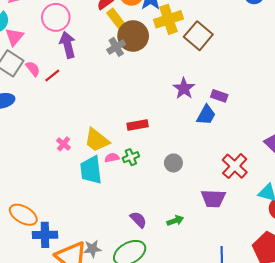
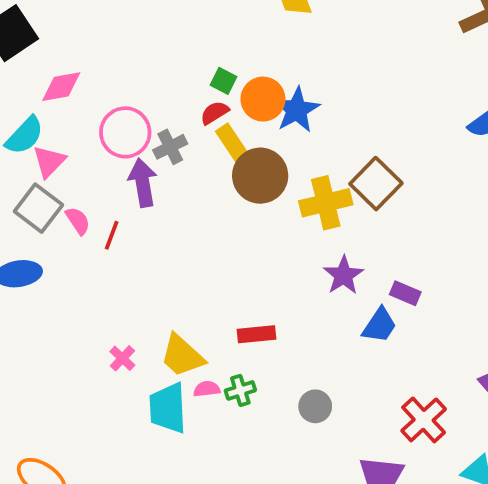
yellow cross: (168, 19) -> (326, 203), moved
gray cross: (116, 47) -> (170, 147), moved
red line: (52, 76) -> (112, 235), turned -35

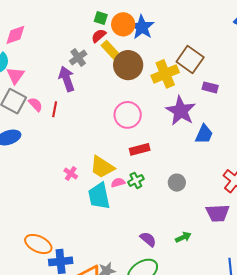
pink circle: (125, 132) -> (128, 115), moved
purple star: (343, 275) -> (181, 111), size x1.4
purple rectangle: (405, 293) -> (210, 87), moved

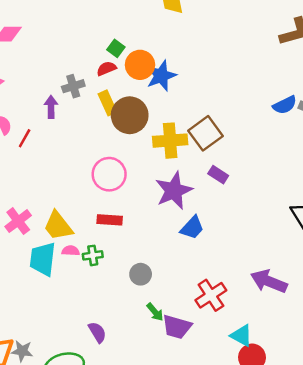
yellow rectangle: (110, 50) -> (107, 103), moved
purple arrow: (67, 79) -> (51, 107), size x0.7
pink cross: (71, 173) -> (18, 221), size x1.5
green arrow: (183, 237) -> (155, 312), moved, turned 56
purple semicircle: (148, 239) -> (97, 332), moved

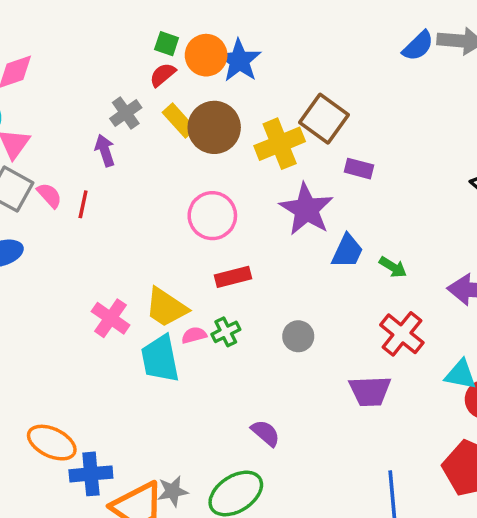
green arrow: (155, 312) -> (393, 267), moved

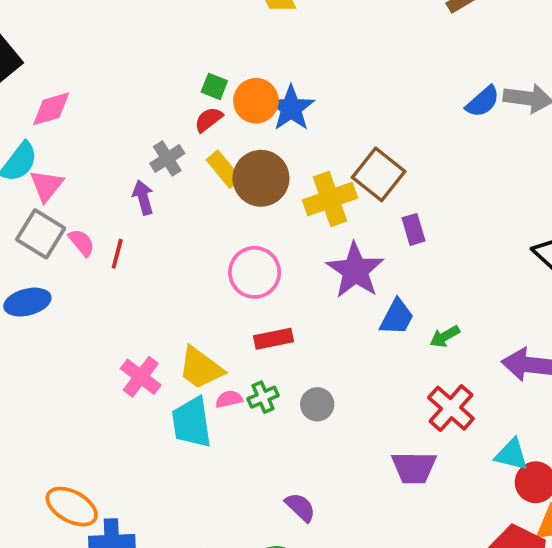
purple rectangle: (359, 169) -> (413, 229), turned 56
green arrow: (393, 267) -> (445, 336), turned 116
gray circle: (298, 336) -> (317, 404), moved

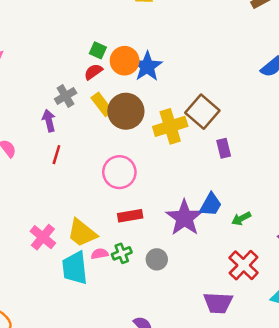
red line: (117, 254) -> (56, 155), moved
purple star: (355, 270) -> (184, 218), moved

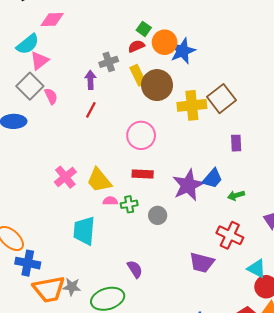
purple rectangle: (224, 148) -> (236, 143), moved
red cross: (244, 265) -> (230, 235), turned -30
cyan trapezoid: (75, 268) -> (84, 231), moved

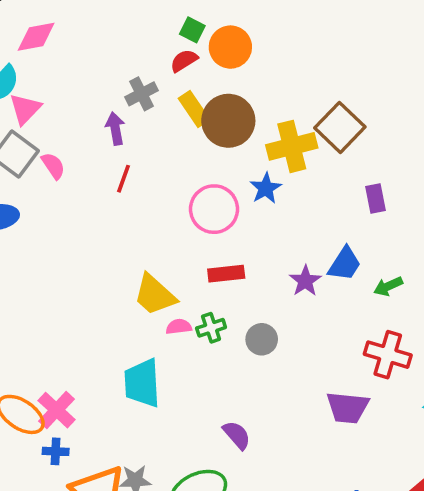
blue star: (183, 51) -> (266, 188), moved, size x0.7
pink cross: (65, 177) -> (56, 410), moved
purple star: (188, 185) -> (305, 281), size x0.6
blue cross: (28, 263) -> (56, 451), size x0.6

